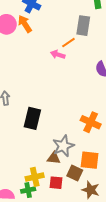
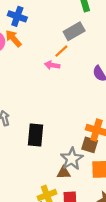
gray rectangle: (83, 26) -> (74, 31), turned 60
brown square: (75, 173) -> (90, 145), moved

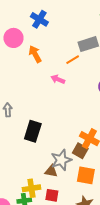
orange arrow: (13, 38) -> (35, 54), moved
pink arrow: (52, 65) -> (58, 79), moved

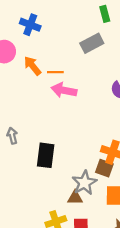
orange line: (73, 60) -> (55, 72), moved, turned 40
pink arrow: (58, 79) -> (64, 90), size x1.5

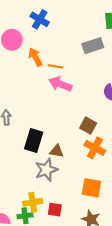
brown square: (104, 168) -> (88, 126), moved
gray star: (84, 183) -> (46, 170), moved
brown triangle: (75, 198) -> (57, 151), moved

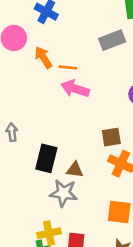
brown square: (88, 126) -> (111, 137), turned -35
gray star: (46, 170) -> (63, 193), turned 30

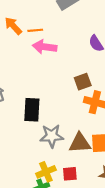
brown triangle: (75, 170) -> (80, 143), moved, size x1.5

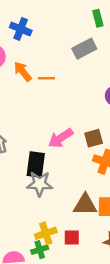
pink arrow: (45, 47) -> (61, 138), moved, turned -45
gray star: (52, 136) -> (40, 184), moved

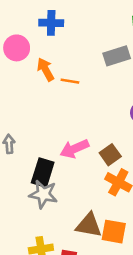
blue cross: (21, 29) -> (51, 23), turned -30
brown square: (94, 138) -> (110, 155), turned -30

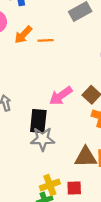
orange arrow: (46, 69) -> (23, 35), turned -96

